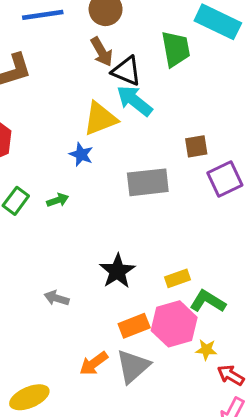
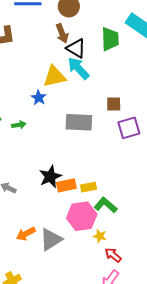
orange rectangle: (134, 326) -> (66, 185), moved

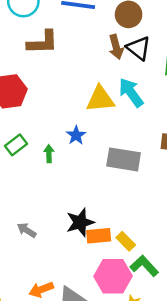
black triangle: (76, 48) -> (139, 48), moved
blue star: (39, 98) -> (76, 135), moved
green arrow: (19, 125) -> (49, 154), turned -88
yellow rectangle: (88, 187) -> (126, 241), turned 49

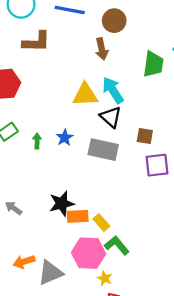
black triangle: (139, 48) -> (111, 117), moved
blue star: (76, 135) -> (65, 138), moved

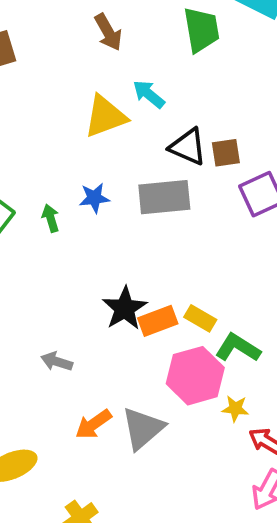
cyan arrow: (113, 90) -> (149, 94), size x0.7
black triangle: (111, 117) -> (188, 147), moved
blue star: (65, 138) -> (94, 198), turned -30
gray arrow: (14, 208) -> (57, 362), moved

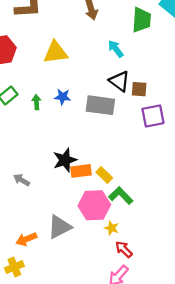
cyan arrow: (149, 94) -> (116, 49), moved
yellow triangle: (105, 116) -> (56, 52), moved
orange arrow: (93, 424) -> (26, 239), moved

